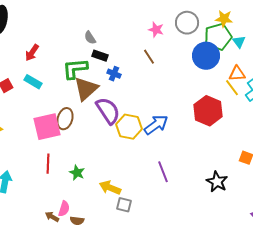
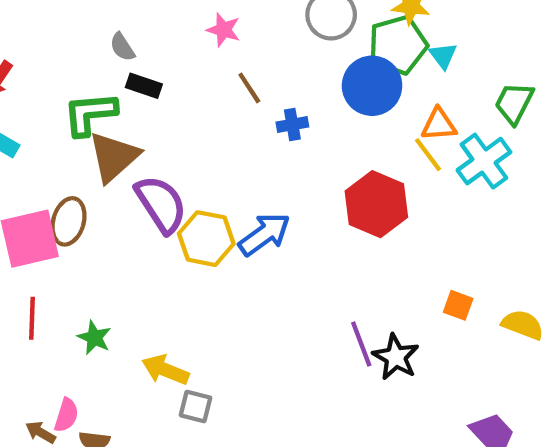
pink star: (156, 30) -> (223, 30), moved
blue cross: (114, 74) -> (292, 125), moved, turned -32
purple line: (163, 172) -> (361, 344), moved

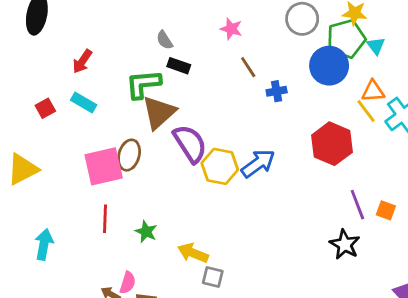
purple line: (361, 344) -> (357, 205), moved

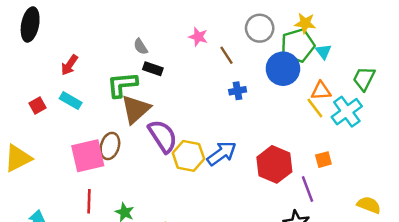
brown line: (248, 67) -> (227, 55), moved
red hexagon: (332, 144) -> (274, 164), moved
orange square: (386, 210) -> (323, 160), moved, turned -35

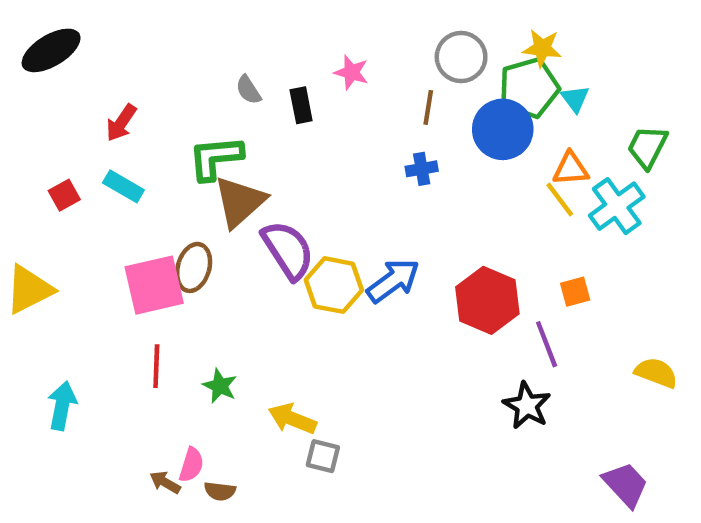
black ellipse: (30, 25) -> (51, 50), turned 48
brown line: (227, 55) -> (428, 107), moved, turned 42
black rectangle: (153, 69) -> (301, 105), moved, turned 60

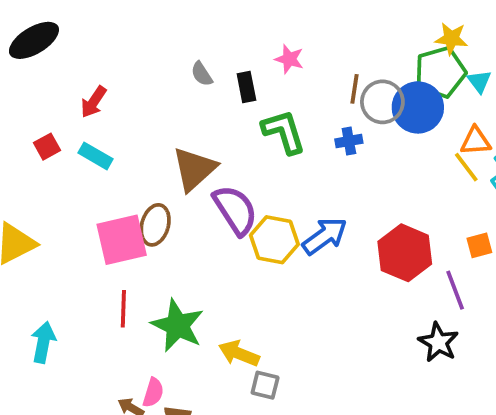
gray circle: (461, 57) -> (382, 102), moved
green L-shape: (216, 158) -> (284, 132), moved, turned 78
red square: (64, 195) -> (47, 147), moved
green star: (220, 386) -> (177, 325), size x1.8

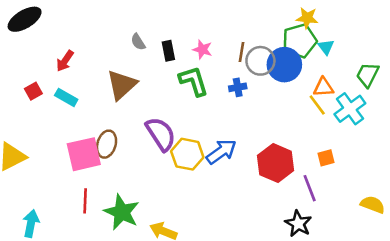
pink star: (289, 59) -> (202, 49), moved
brown triangle: (194, 169) -> (122, 85), moved

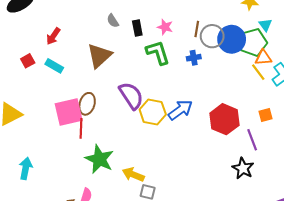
green pentagon: (300, 41) -> (253, 42), moved
red line: (85, 201) -> (81, 128), moved

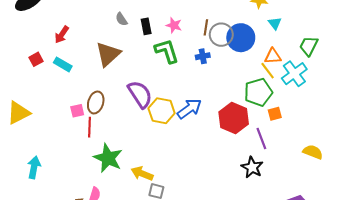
green pentagon: (253, 42) -> (258, 92), moved
pink square: (69, 112) -> (77, 111), size x0.5

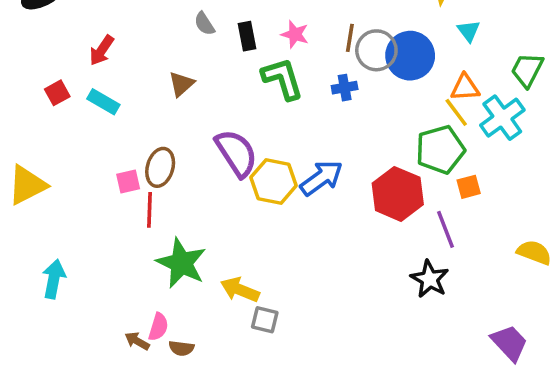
brown triangle: (108, 54) -> (181, 84), size x0.6

